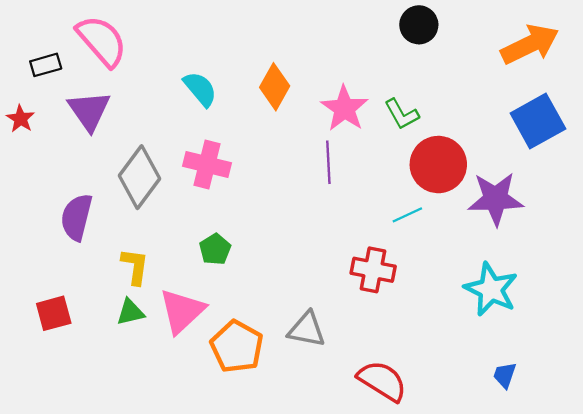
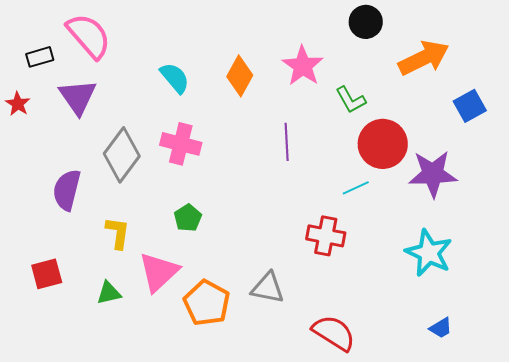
orange arrow: (530, 44) -> (424, 58), moved
pink star: (344, 108) -> (303, 66), moved
blue square: (538, 121) -> (470, 106), size x0.7
green triangle: (130, 312) -> (109, 293), moved
blue trapezoid: (505, 375) -> (441, 328), turned -140

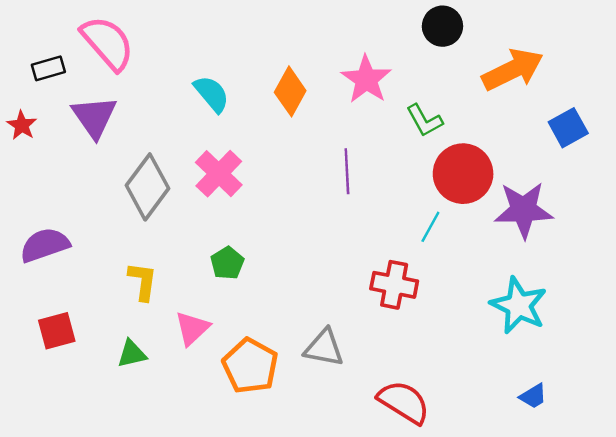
pink cross: (181, 144) -> (219, 174), turned 30
cyan line: (356, 188) -> (430, 227), turned -36
purple semicircle: (67, 190) -> (45, 245), moved, turned 57
pink triangle: (159, 272) -> (192, 328), size x0.7

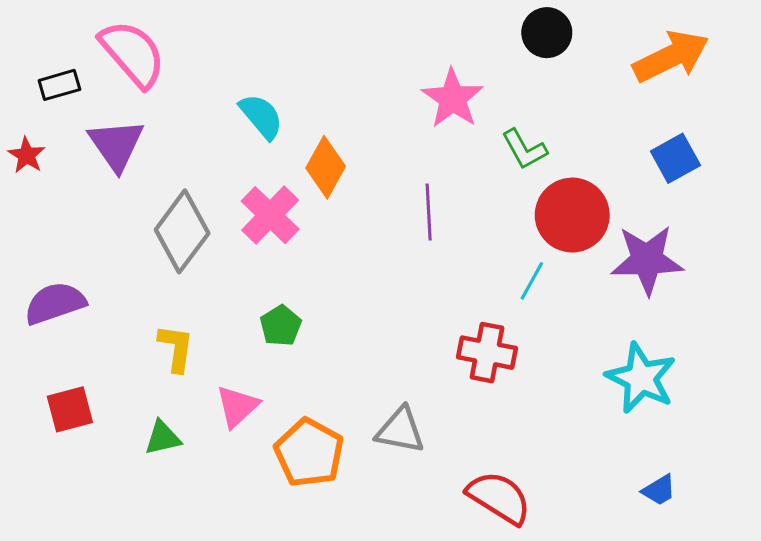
orange arrow: (513, 70) -> (671, 57), moved
orange diamond: (290, 91) -> (326, 167), moved
blue square: (568, 128) -> (675, 158), moved

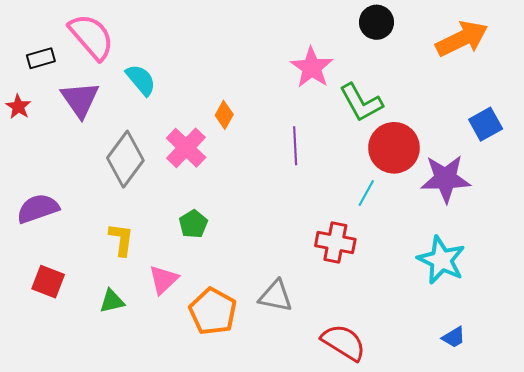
cyan semicircle: (261, 116) -> (141, 80), moved
green L-shape: (524, 149) -> (361, 103), size x1.4
blue square: (675, 158) -> (486, 124), moved
orange diamond: (326, 167) -> (224, 115), size x0.7
red square: (70, 409) -> (48, 282), turned 36

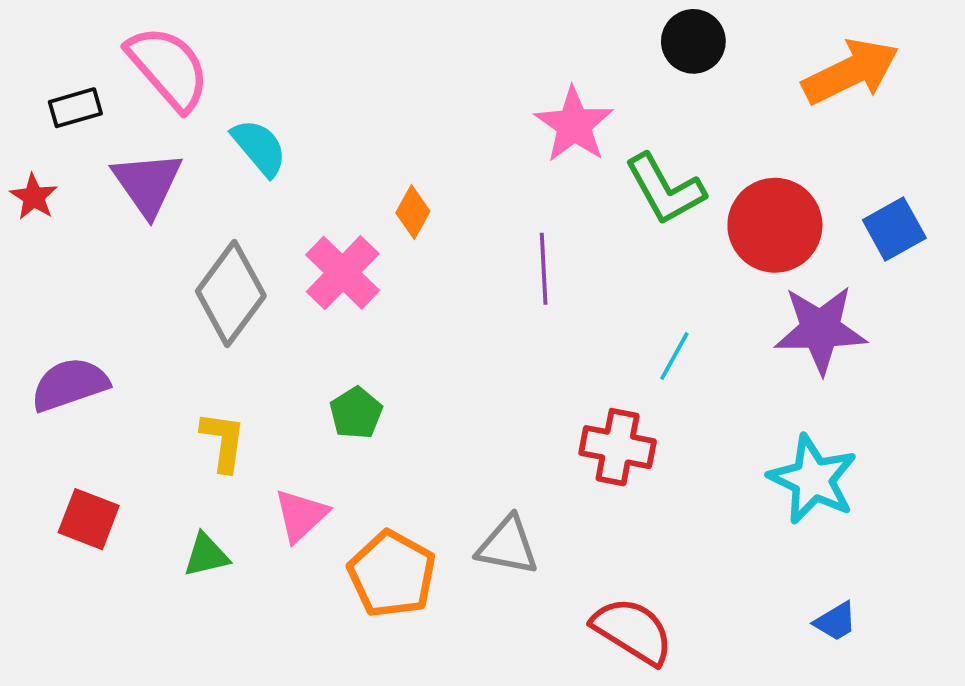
red circle: (394, 148) -> (775, 225), moved

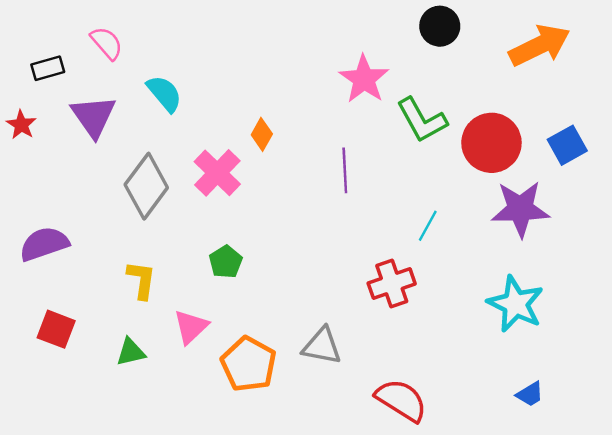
pink semicircle: (168, 68) -> (107, 43), size x0.6
red cross: (618, 447) -> (392, 284), turned -30

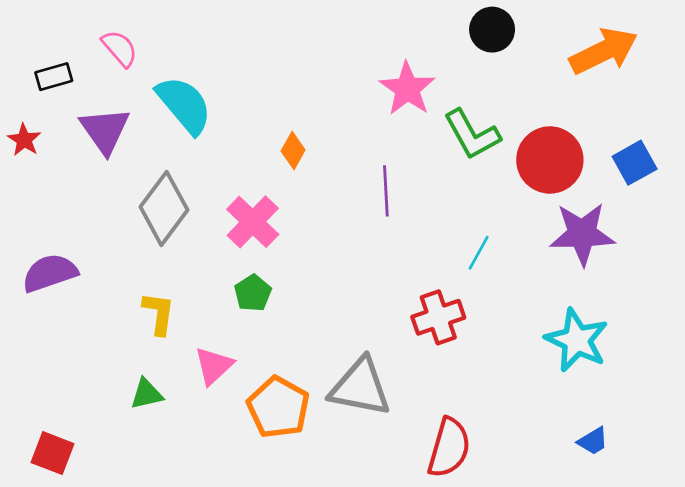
cyan semicircle: (164, 93) -> (184, 105), size x1.4
pink cross: (217, 173) -> (253, 222), moved
red square: (56, 329) -> (52, 453), moved
gray triangle: (322, 346) -> (360, 387), size x1.4
red semicircle: (401, 400) -> (449, 448), turned 74

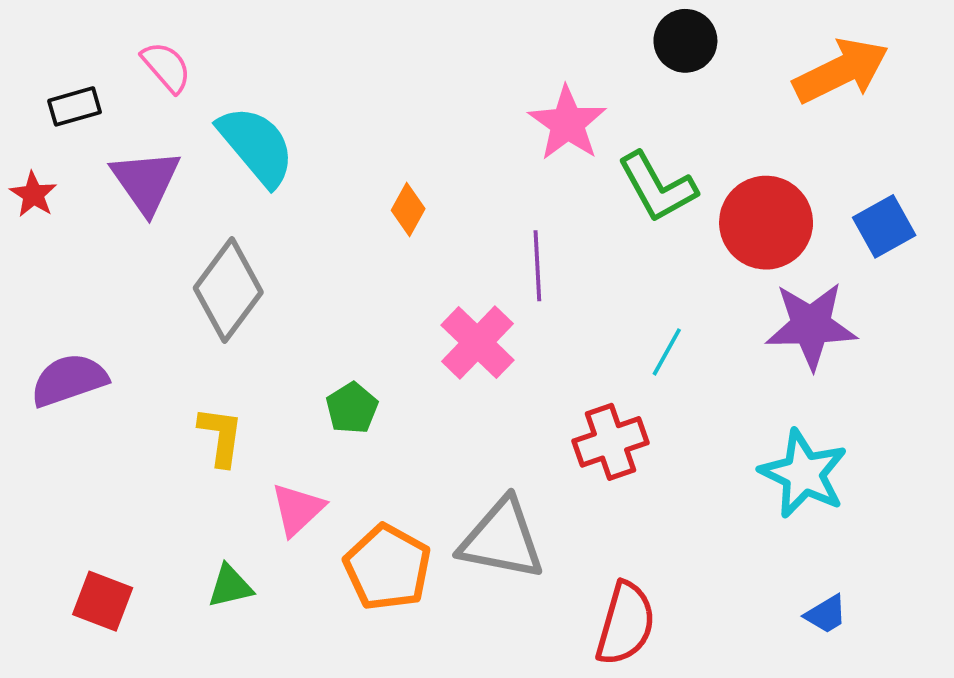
pink cross: (253, 222) -> (477, 343), moved
green triangle: (147, 394) -> (230, 586), moved
red square: (52, 453) -> (103, 601), moved

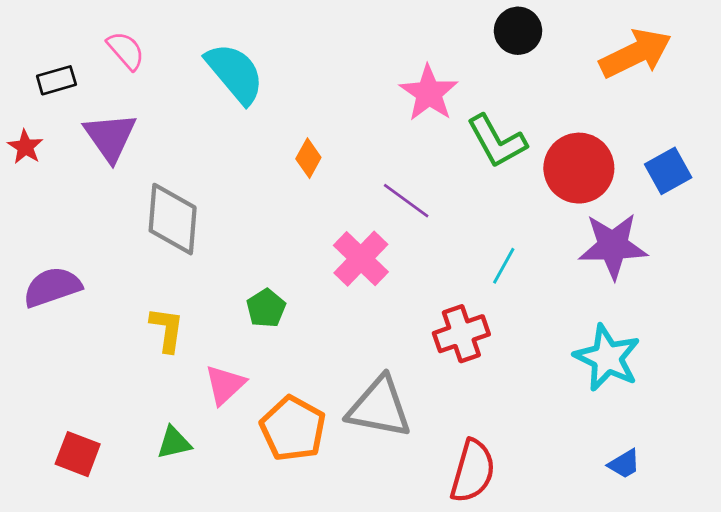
cyan semicircle: (256, 146) -> (235, 73), moved
purple line: (537, 266) -> (406, 201), turned -51
gray diamond: (228, 290) -> (173, 219), turned -32

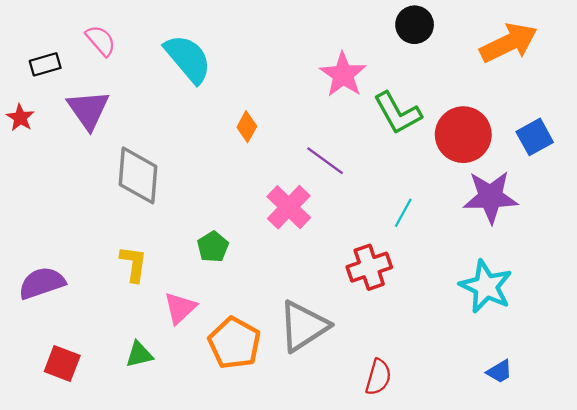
purple semicircle: (52, 287) -> (42, 283), moved
gray triangle: (379, 407) -> (304, 326), turned -44
red semicircle: (473, 471) -> (378, 377), size x0.7

